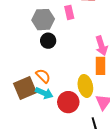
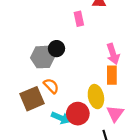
gray hexagon: (43, 20) -> (43, 57), moved
cyan arrow: (44, 93) -> (61, 118), moved

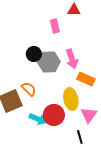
pink arrow: (113, 54) -> (72, 59), moved
gray hexagon: (43, 57) -> (49, 62), moved
orange rectangle: (112, 75) -> (86, 79), turned -66

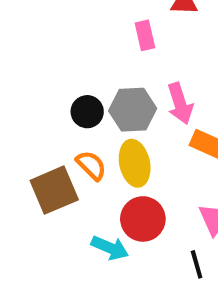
black circle: (34, 54) -> (87, 112), moved
yellow ellipse: (71, 99) -> (135, 163), moved
cyan arrow: (38, 119) -> (110, 248), moved

